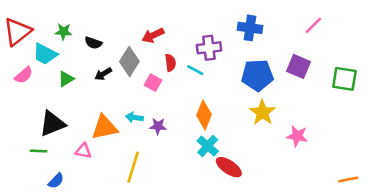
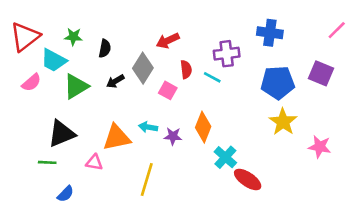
black semicircle: (93, 43) -> (105, 48), turned -98
green triangle: (66, 79) -> (76, 86), size x1.5
orange diamond: (204, 115) -> (203, 127), moved

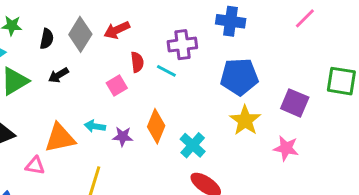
gray diamond: (143, 68) -> (80, 34), moved
purple square: (321, 73) -> (295, 103), moved
pink square: (168, 90) -> (117, 85), turned 30
cyan cross: (225, 157) -> (193, 145), moved

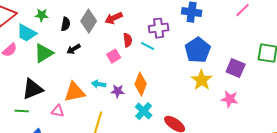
blue pentagon: (239, 77) -> (198, 50), turned -30
cyan cross: (193, 145) -> (144, 111), moved

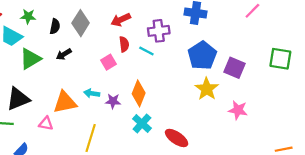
red arrow: (114, 18) -> (121, 20), moved
purple square: (236, 68) -> (235, 68), moved

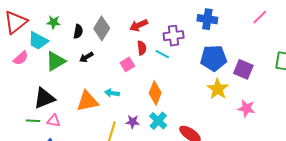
blue pentagon: (202, 55) -> (214, 58), turned 30
purple star: (113, 101) -> (133, 122), moved
pink triangle: (46, 123) -> (54, 121), moved

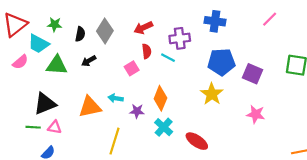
green triangle: (56, 61) -> (57, 65), turned 35
yellow star: (218, 89) -> (212, 94), moved
purple star: (133, 122) -> (137, 111), moved

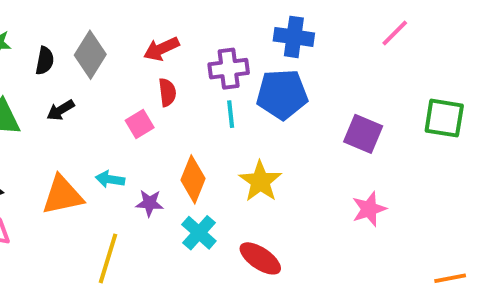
cyan line: (168, 58) -> (231, 114), moved, turned 56
blue pentagon: (221, 62) -> (282, 94), moved
yellow star: (212, 94) -> (260, 181), moved
pink star: (256, 114) -> (369, 209), turned -30

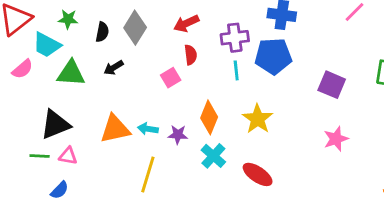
cyan arrow: (110, 179) -> (148, 129), moved

